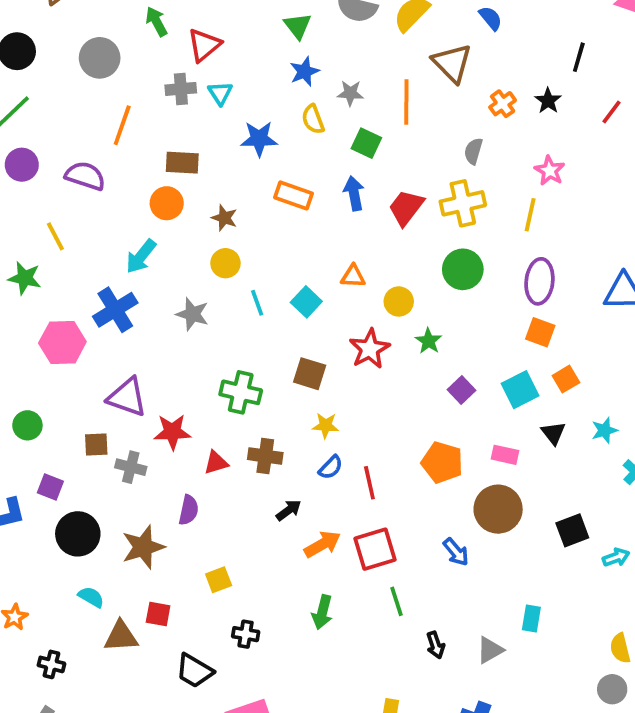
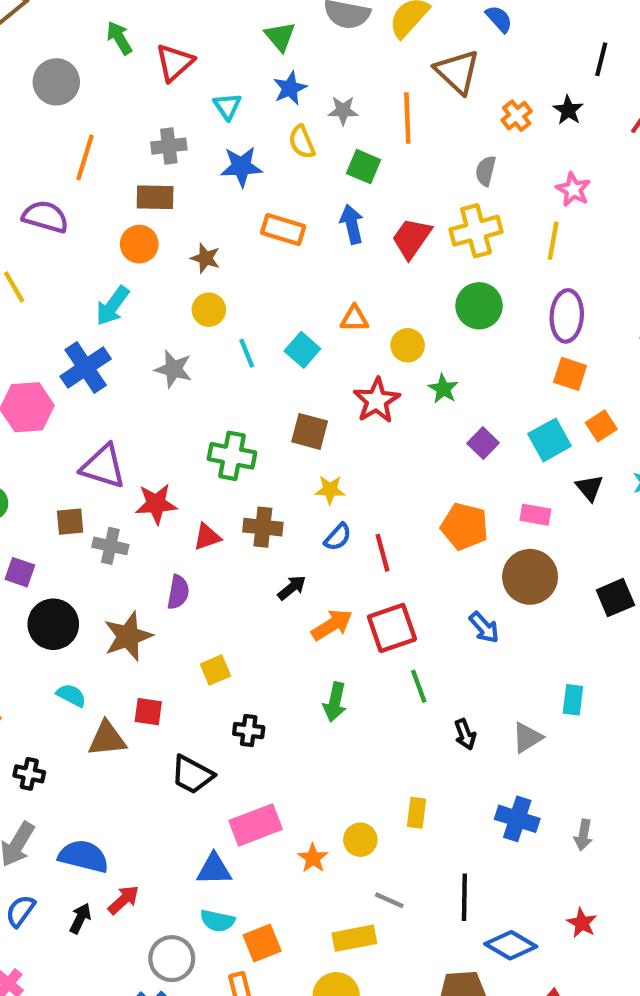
gray cross: (181, 89) -> (169, 146), moved
cyan triangle: (220, 93) -> (227, 106), moved

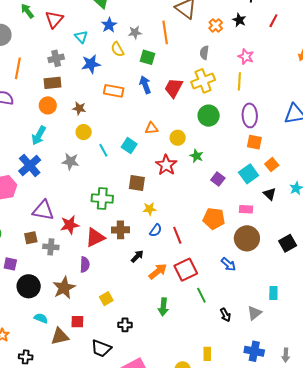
red triangle: (207, 537) -> (95, 237), size x1.5

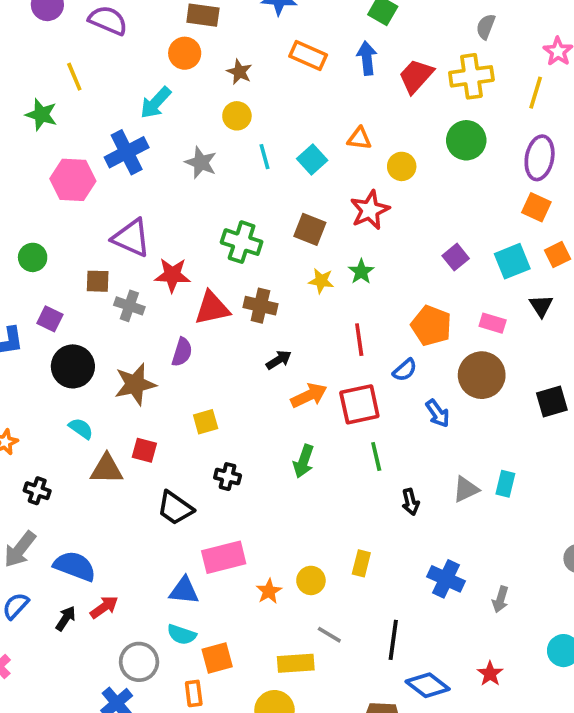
green star: (197, 156) -> (361, 272), moved
blue semicircle: (156, 230) -> (405, 370), moved
gray triangle: (254, 313) -> (466, 489), moved

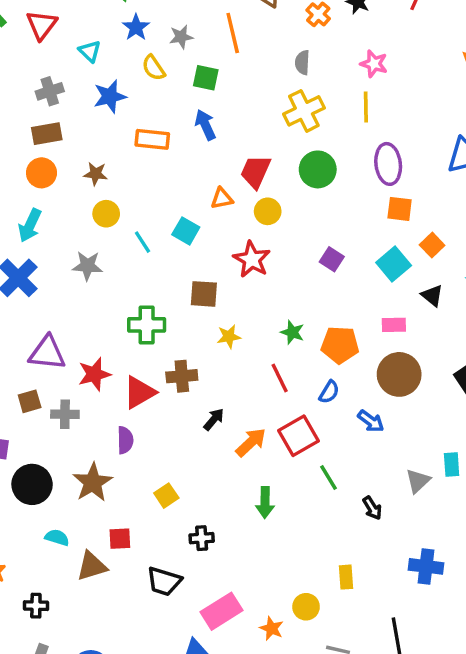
red trapezoid: (416, 76) -> (255, 172), moved
purple square: (456, 257) -> (332, 259), moved
green star: (361, 272) -> (292, 332), moved

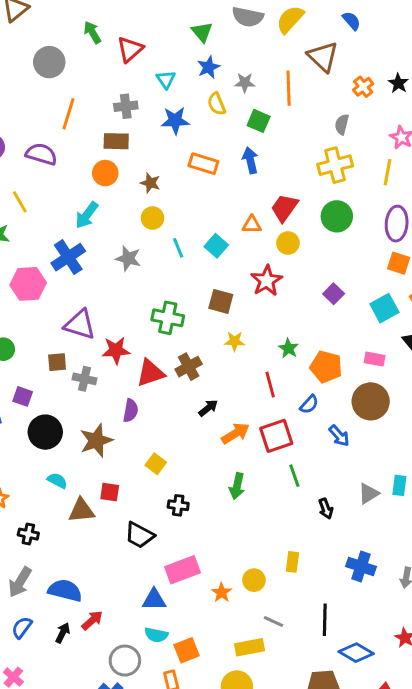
brown cross: (182, 376) -> (189, 367), turned -35
yellow square: (166, 496) -> (156, 464), turned -30

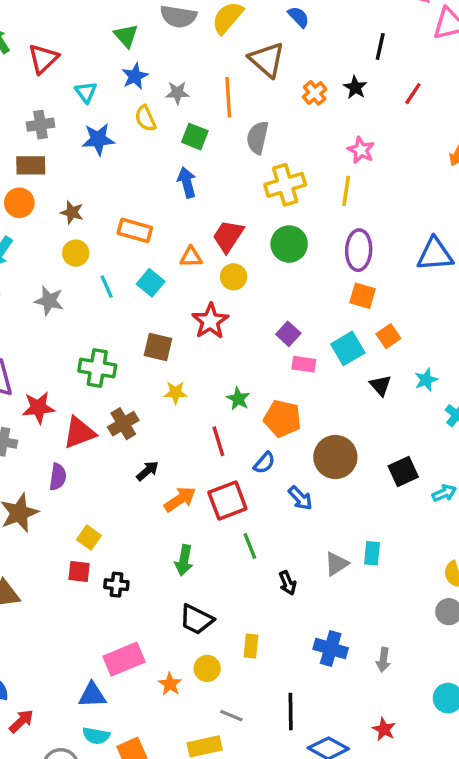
gray semicircle: (342, 124) -> (257, 138), moved, size x1.4
orange rectangle: (203, 164) -> (135, 230), moved
pink rectangle: (375, 359) -> (304, 364), moved
red square: (110, 492) -> (79, 572), moved
black trapezoid: (139, 535) -> (196, 619), moved

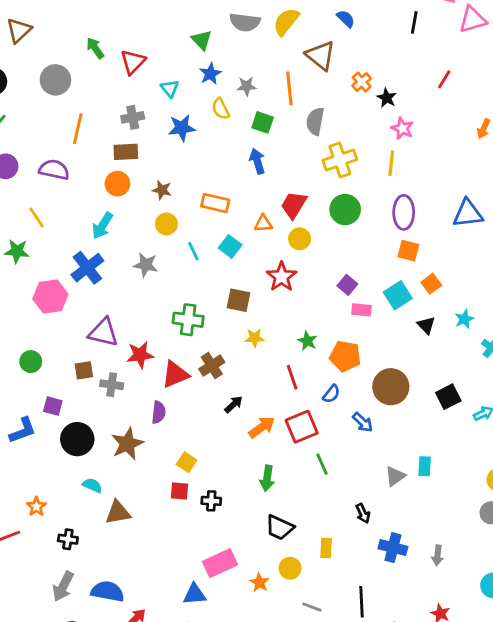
black line: (380, 47) -> (414, 22), moved
black star: (355, 87) -> (387, 98), moved
black arrow: (288, 583) -> (363, 513), moved

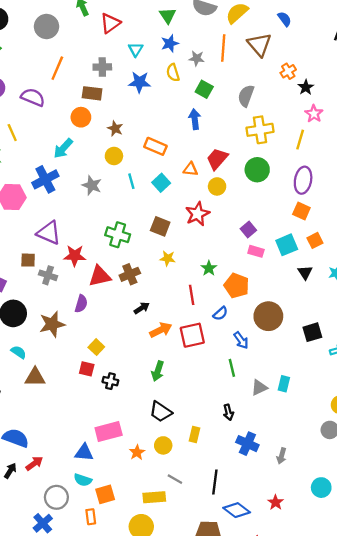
orange line: (289, 88) -> (223, 48), moved
green line: (322, 464) -> (232, 368), moved

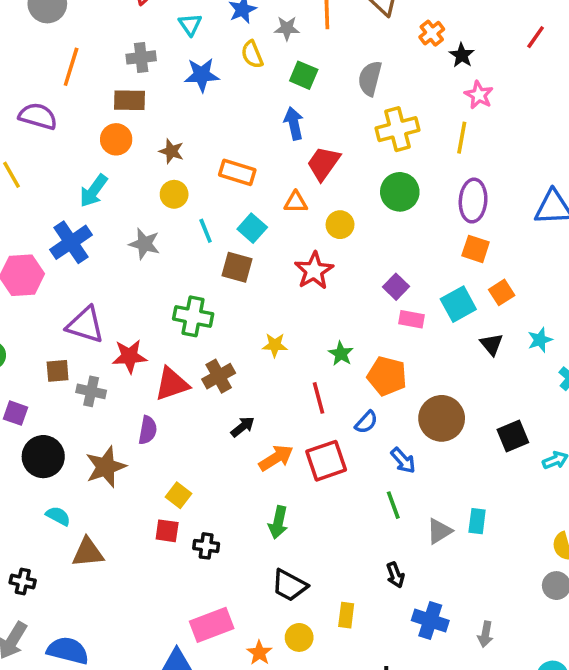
red trapezoid: (217, 159) -> (323, 163), moved
brown square: (160, 226) -> (237, 267), moved

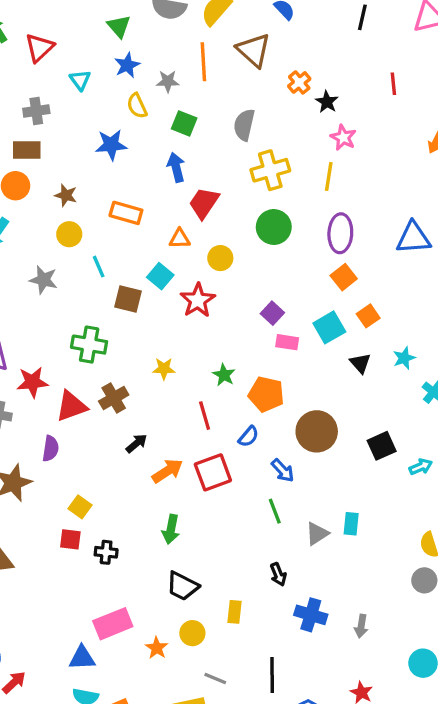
red line: (536, 37) -> (393, 84), turned -40
blue star: (202, 75) -> (111, 145), moved
cyan square: (252, 228) -> (160, 276), moved
orange square: (476, 249) -> (344, 277), turned 35

